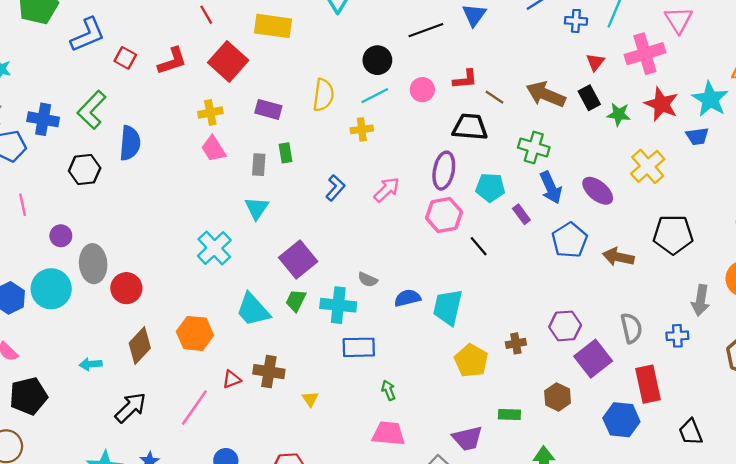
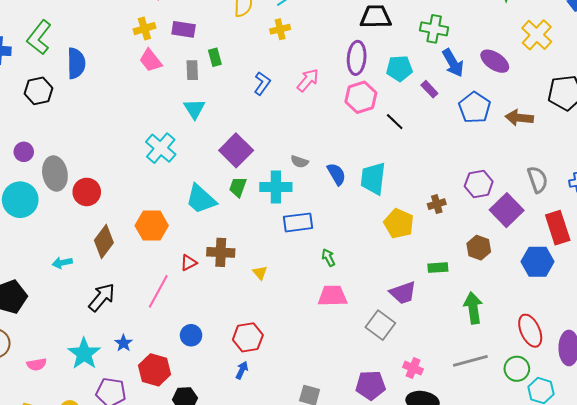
purple rectangle: (268, 109) -> (184, 29), moved
blue semicircle: (407, 298) -> (336, 174), turned 80

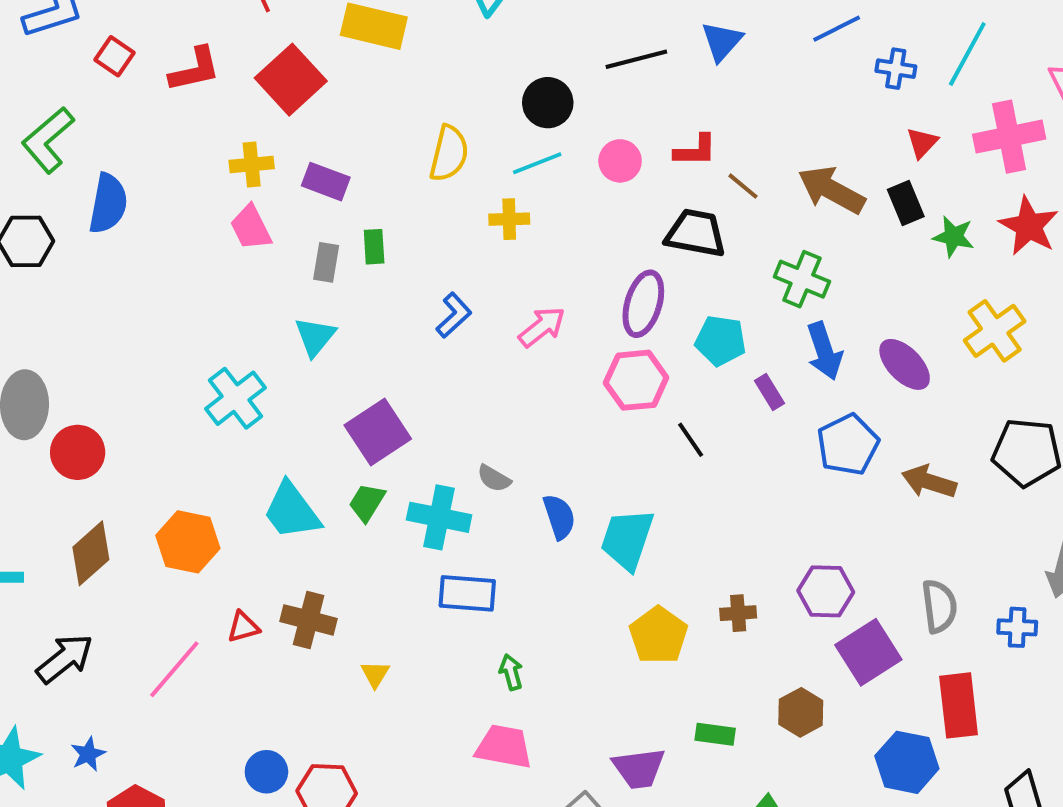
blue circle: (191, 335) -> (266, 772), moved

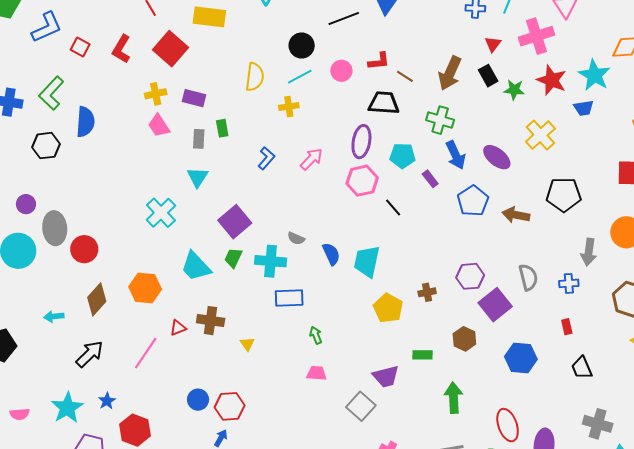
red L-shape: (195, 70) -> (121, 49), turned 140
brown arrow: (831, 190) -> (450, 73), turned -88
red rectangle: (959, 705) -> (567, 327), moved, size x0.5
pink trapezoid: (504, 747) -> (316, 373), size x0.7

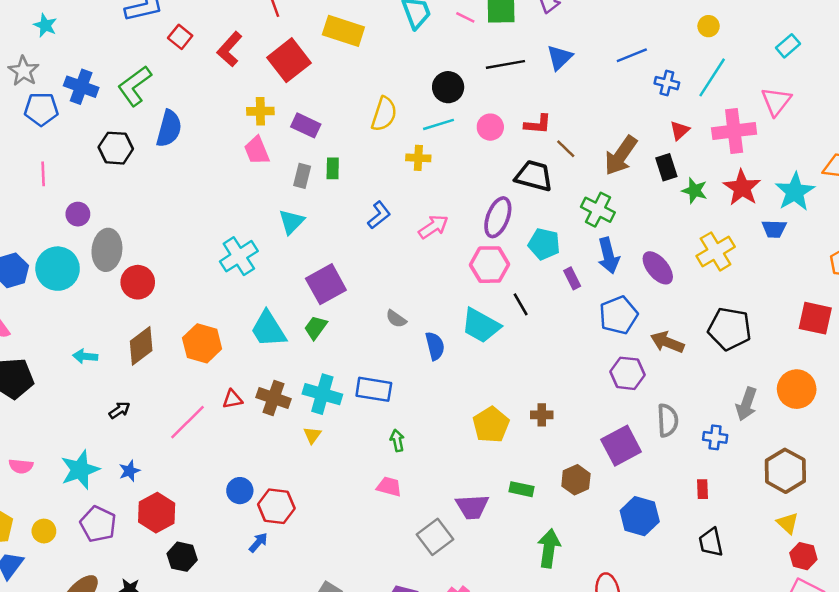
cyan cross: (271, 261) -> (322, 394), moved
cyan trapezoid: (367, 261) -> (481, 326), moved, turned -84
purple hexagon: (470, 276) -> (627, 373), moved
black arrow: (90, 354) -> (120, 410), size x0.6

